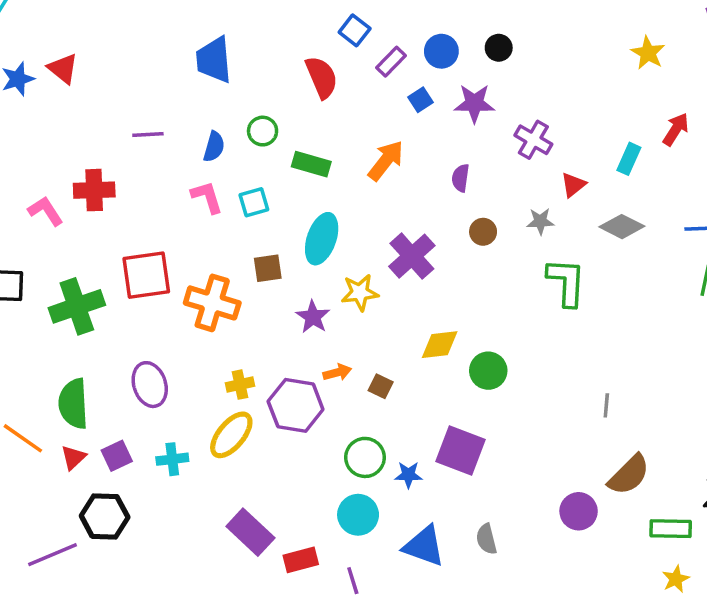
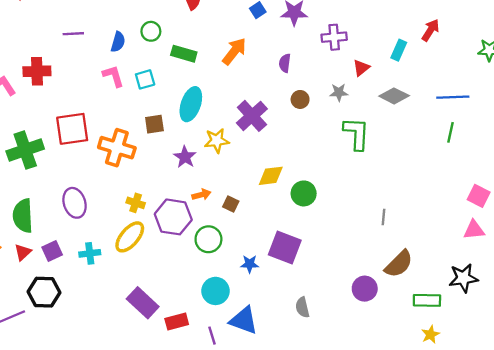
purple cross: (533, 140) -> (334, 37), turned -35
yellow cross: (240, 385) -> (136, 203), turned 30
green circle: (365, 457) -> (208, 239), moved
blue triangle: (424, 546) -> (244, 320), moved

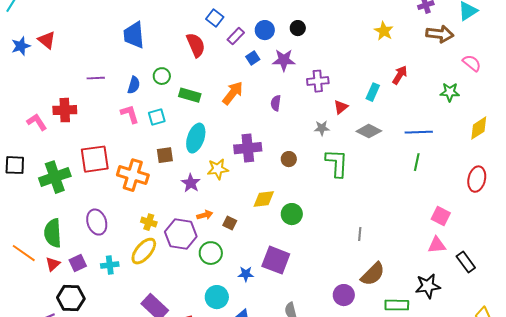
brown circle: (300, 99) -> (289, 159), moved
purple cross: (252, 116) -> (248, 148), turned 36

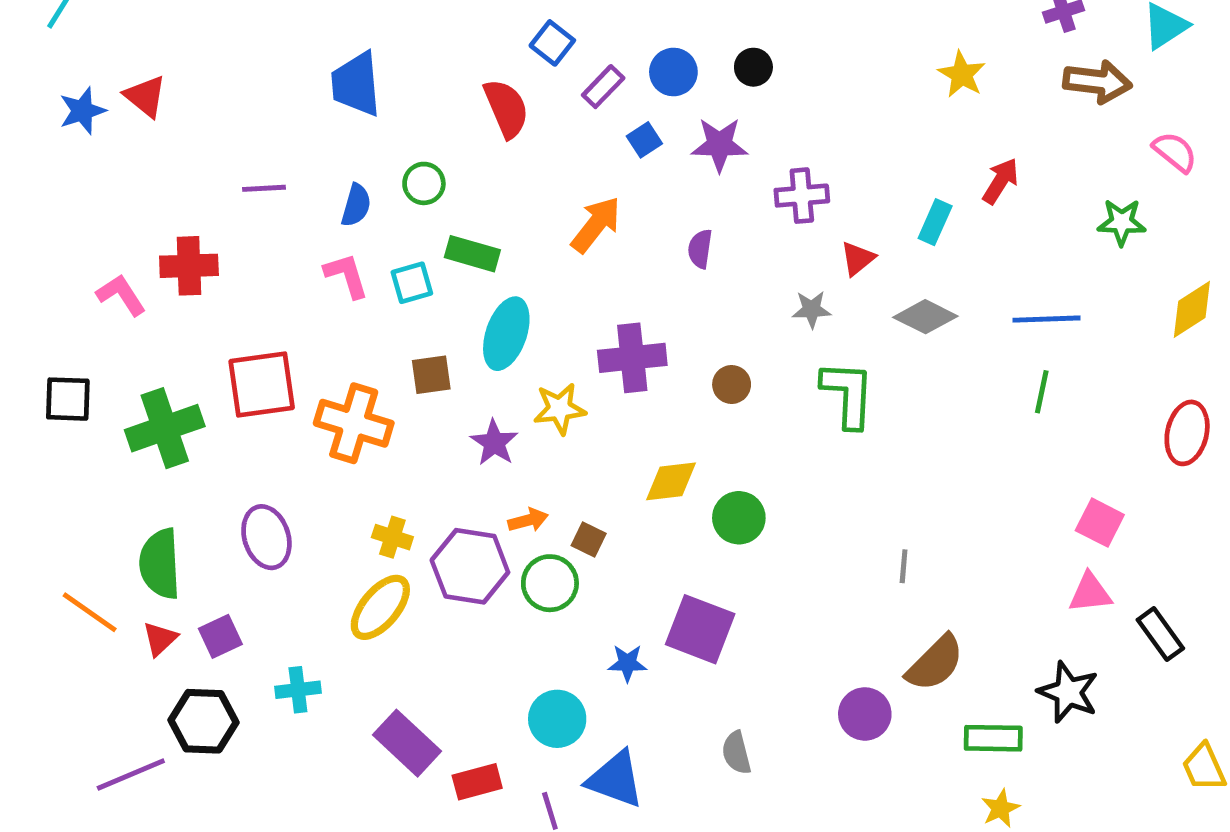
green rectangle: (190, 95) -> (472, 254), moved
green circle: (211, 253) -> (550, 583), moved
cyan cross: (110, 265) -> (298, 690), moved
black star: (428, 286) -> (1068, 692), turned 30

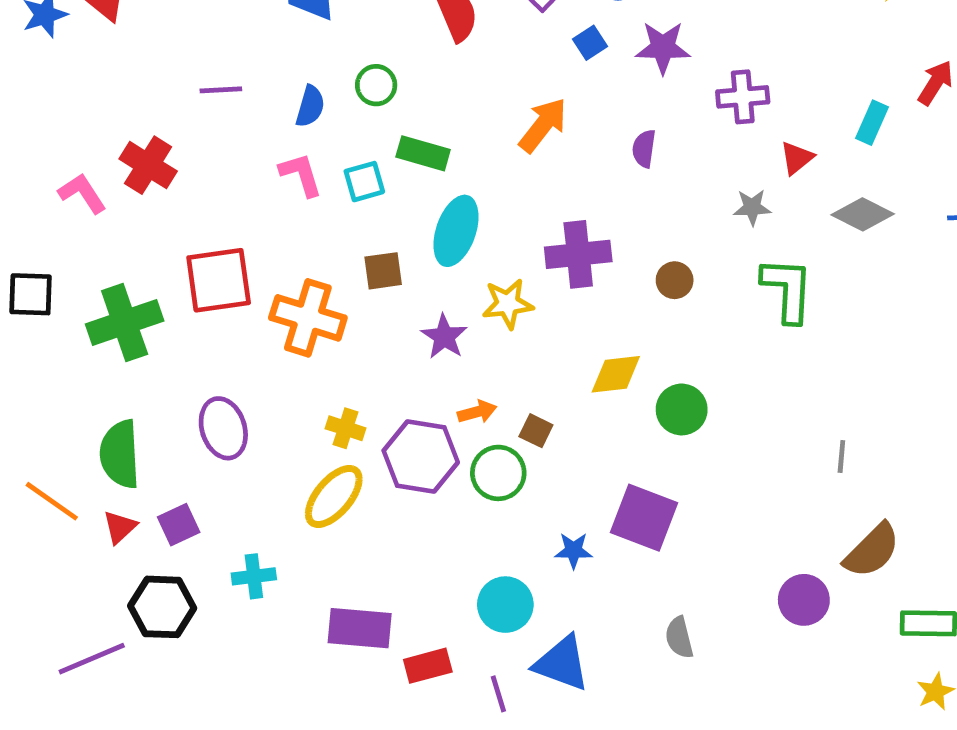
red cross: (189, 266) -> (148, 165), turned 34
purple rectangle: (407, 743) -> (360, 628), turned -38

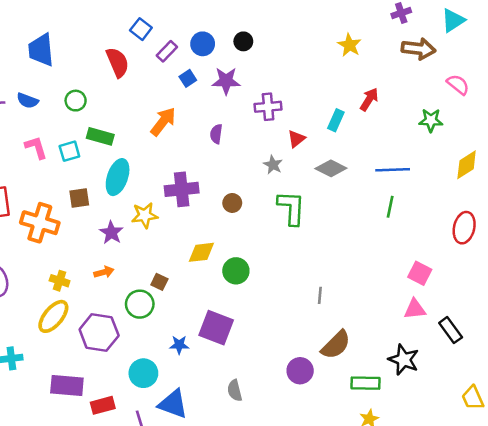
blue semicircle: (310, 106) -> (27, 101), moved, turned 95
gray star: (752, 207) -> (273, 165), turned 30
orange arrow: (477, 412) -> (104, 272), moved
purple hexagon: (421, 457) -> (99, 332), moved

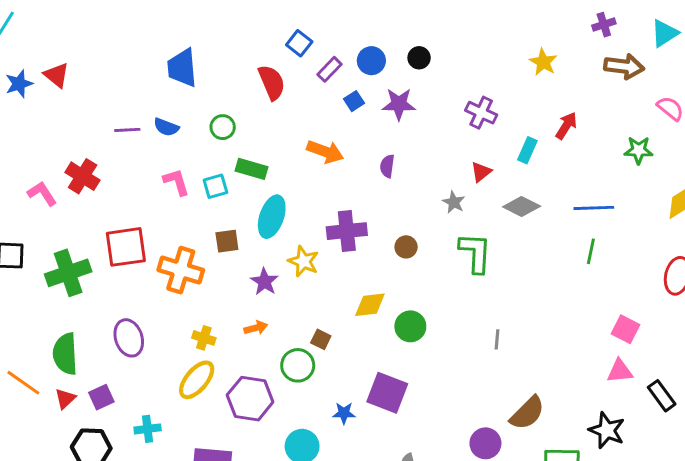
purple cross: (268, 107) -> (481, 113), moved, turned 30
orange arrow: (163, 122) -> (325, 152), turned 72
yellow star: (145, 215) -> (303, 261), turned 30
gray line: (320, 295) -> (497, 339), moved

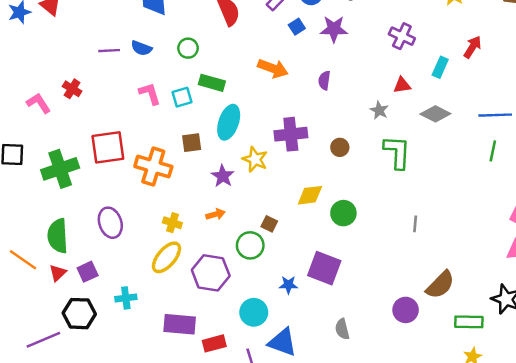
red triangle: (481, 172) -> (402, 85), turned 30
red cross: (83, 176) -> (72, 89), size x0.7

